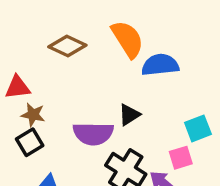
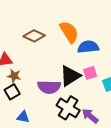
black triangle: (129, 115) -> (70, 76), size x1.6
pink square: (181, 158) -> (90, 73), moved

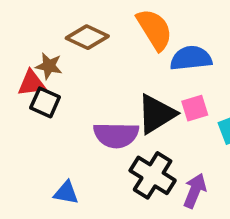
brown star: (14, 76) -> (49, 66), moved
black square: (12, 92) -> (45, 102), moved, turned -35
purple arrow: (90, 116) -> (195, 191), turned 72

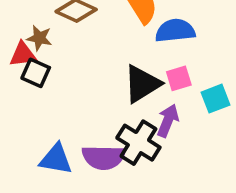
purple semicircle: (116, 135) -> (104, 157), moved
purple arrow: (195, 191) -> (168, 121), moved
blue triangle: (66, 193) -> (56, 159), size x1.4

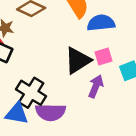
black cross: (138, 143) -> (31, 93), moved

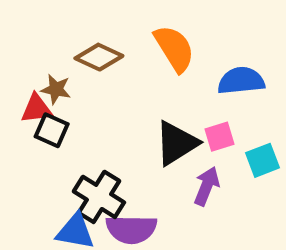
blue semicircle: (101, 23) -> (241, 81), moved

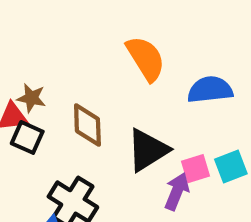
brown diamond: (99, 57) -> (87, 125), moved, turned 63
pink square: (219, 137) -> (196, 169), moved

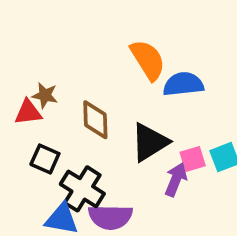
blue semicircle: (210, 90) -> (183, 84), moved
black square: (27, 137) -> (45, 159), moved

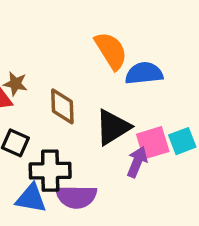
pink square: (193, 159) -> (153, 143), size x1.4
black cross: (82, 189) -> (50, 171), turned -33

